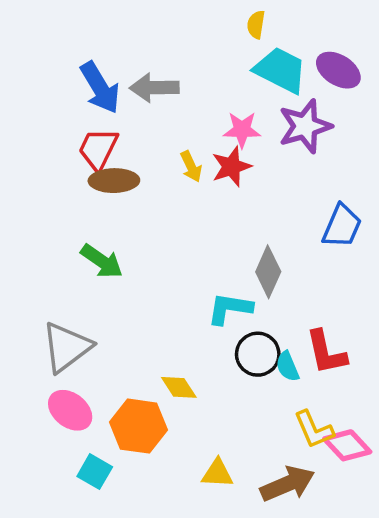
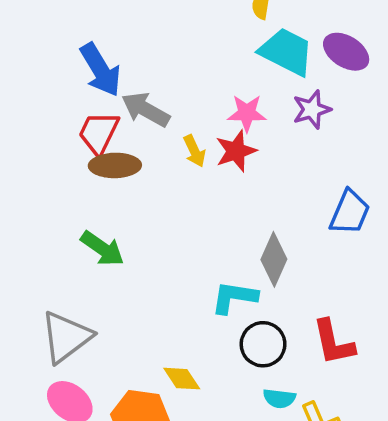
gray arrow: (154, 88) -> (146, 109), moved, turned 30
purple star: (305, 126) -> (312, 109), size x0.7
cyan semicircle: (288, 366) -> (279, 398), moved, turned -60

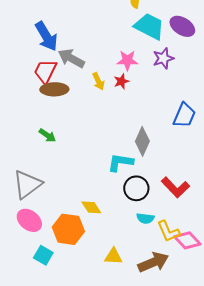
red star: (236, 151) -> (121, 81), size x0.7
green arrow: (102, 249) -> (47, 135), size x0.7
red L-shape: (333, 342) -> (175, 187), turned -32

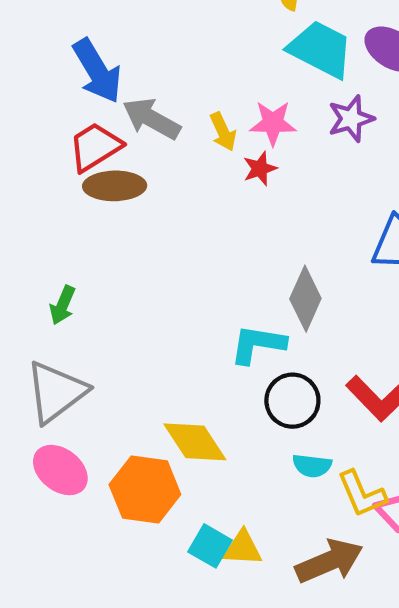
red trapezoid: (45, 71) -> (95, 147), turned 32
yellow arrow: (98, 81) -> (223, 132), moved
green arrow: (47, 135) -> (63, 305), moved, turned 78
yellow diamond: (91, 207) -> (195, 442), size x1.4
cyan square: (43, 255) -> (210, 546), moved

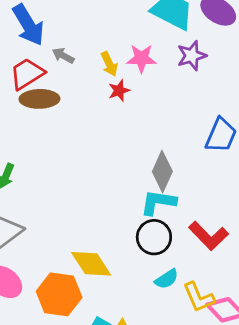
gray arrow: (151, 119) -> (63, 56), size x0.6
red star: (260, 169) -> (119, 91), moved
cyan L-shape: (258, 344) -> (158, 202), moved
cyan semicircle: (312, 466) -> (167, 279), turned -40

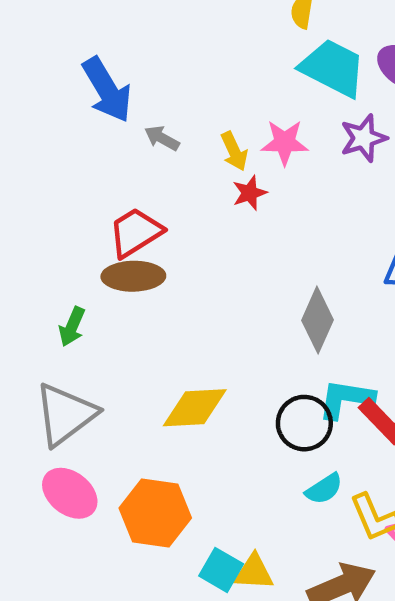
red trapezoid: (27, 74) -> (136, 232), moved
brown ellipse: (39, 99) -> (133, 276), moved
cyan L-shape: (158, 202) -> (346, 399), moved
yellow diamond: (91, 264) -> (195, 408), moved, turned -60

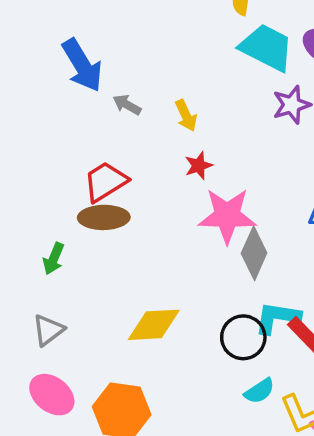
pink star: (285, 142) -> (227, 216), moved, size x1.5
red star: (250, 193) -> (199, 166), moved
gray triangle: (65, 414) -> (48, 330), size x0.6

